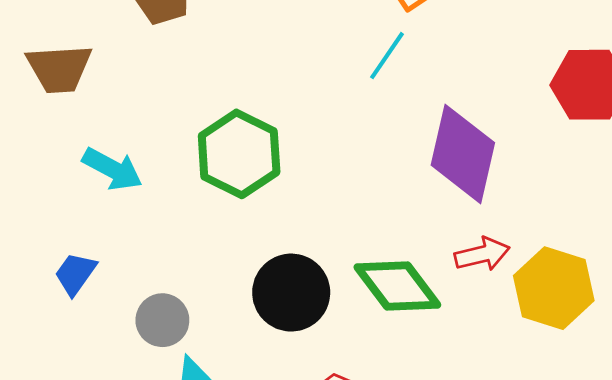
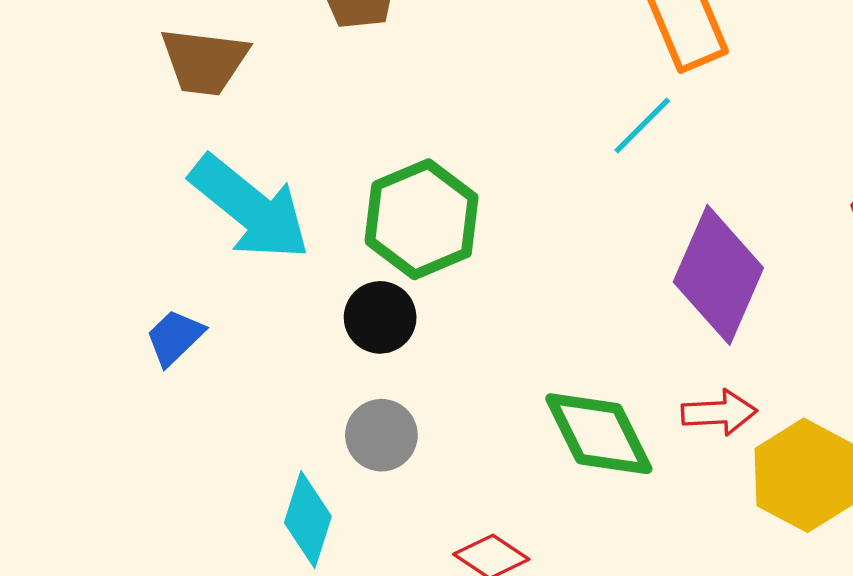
cyan arrow: (112, 169) -> (250, 208), size x1.6
black circle: (291, 293) -> (380, 317), moved, size x0.7
gray circle: (162, 320) -> (381, 435), moved

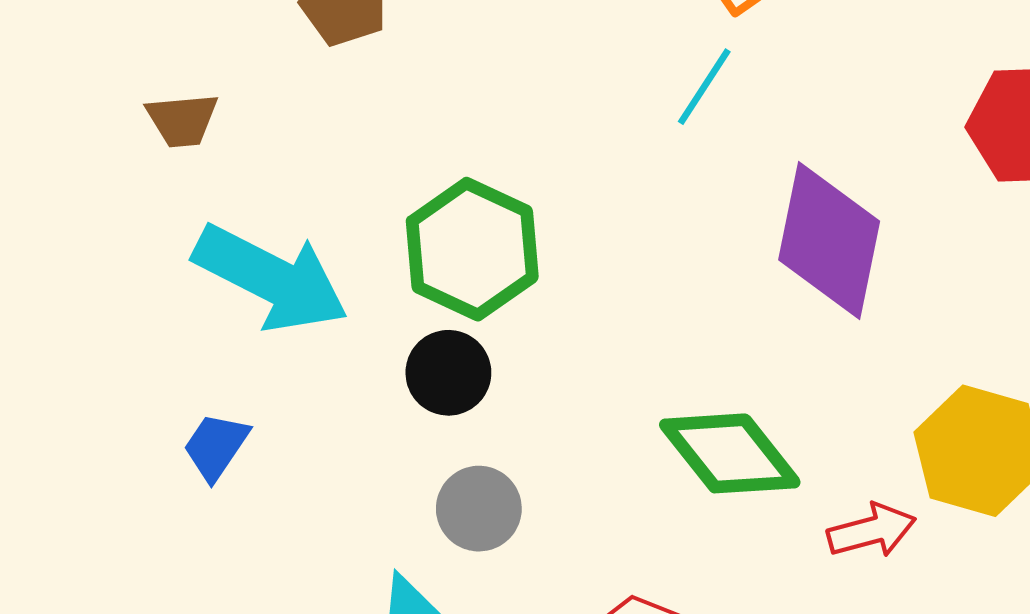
brown trapezoid: (204, 61) -> (182, 120), size x0.7
red arrow: (719, 413) -> (872, 531), moved

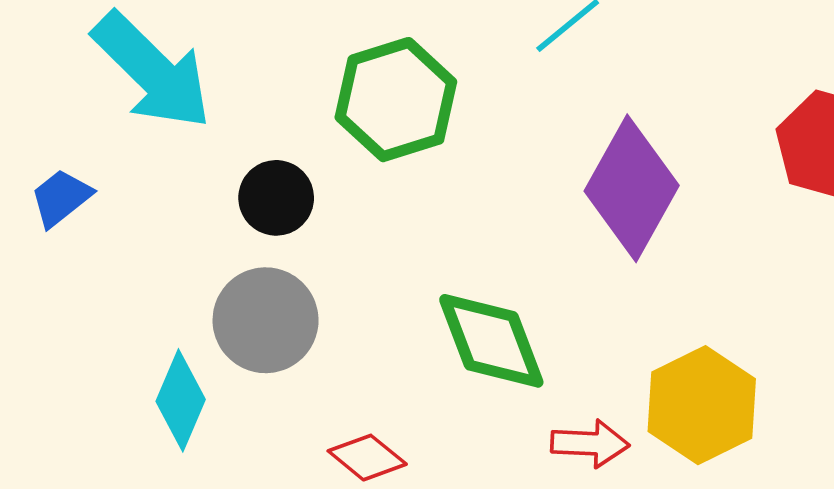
green hexagon: (472, 249) -> (396, 100), moved
gray circle: (479, 509) -> (266, 320), size x1.4

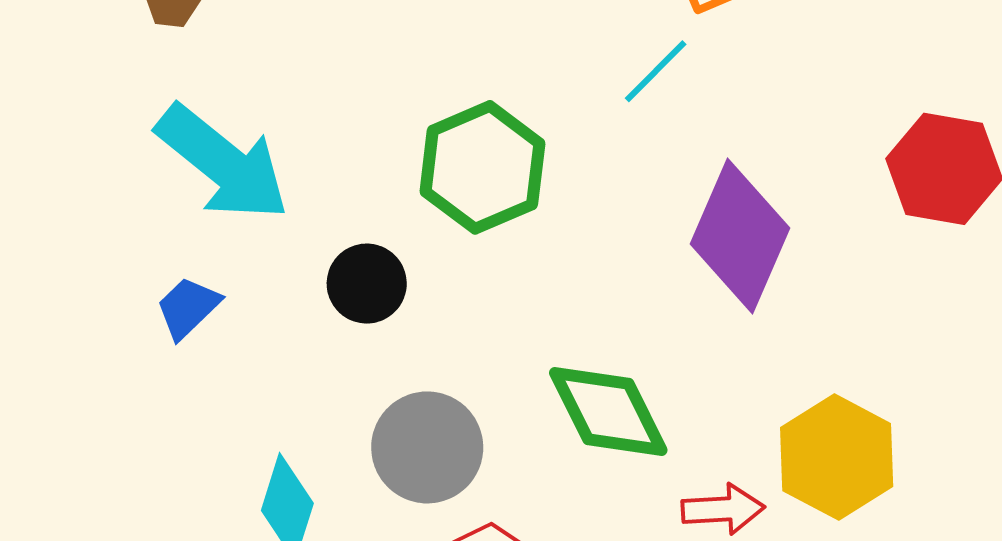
blue trapezoid: (61, 198) -> (188, 308), moved
gray circle: (266, 320) -> (427, 447), moved

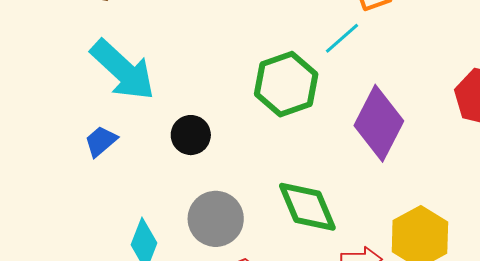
green hexagon: (482, 167) -> (286, 84), moved

